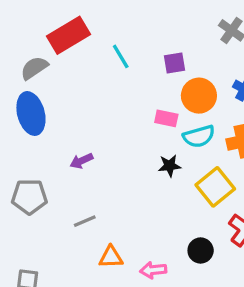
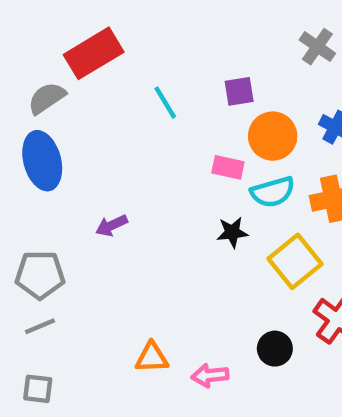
cyan line: (121, 56) -> (165, 103), moved
gray line: (85, 221) -> (40, 326), moved

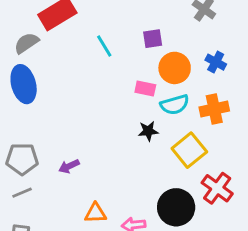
purple arrow: (112, 226) -> (69, 166), moved
black circle: (275, 349) -> (176, 207), size x1.6

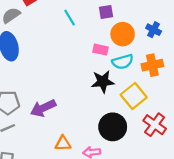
black star: (148, 131) -> (103, 82), size x1.5
purple arrow: (69, 166) -> (43, 108), size x1.6
black circle: (176, 207) -> (113, 127), moved

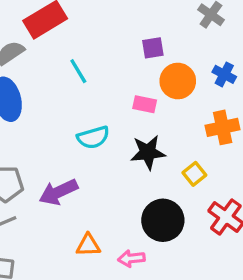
cyan line: (70, 18) -> (78, 71), moved
cyan semicircle: (123, 62) -> (93, 137), moved
yellow square: (134, 96) -> (194, 174), size x0.6

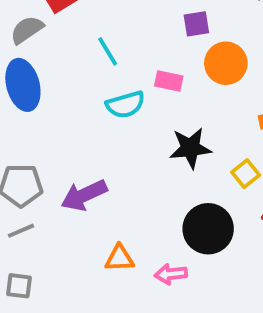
pink rectangle: (145, 104) -> (169, 81), moved
cyan semicircle: (93, 137) -> (125, 105), moved

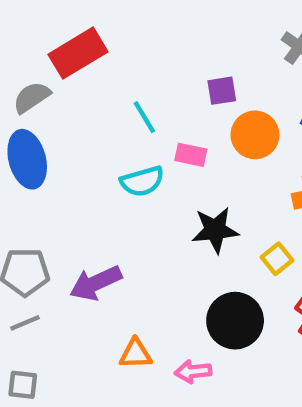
cyan line: (108, 51) -> (144, 117), moved

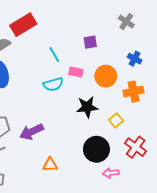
orange circle: (255, 135) -> (106, 76), moved
pink arrow: (193, 371) -> (111, 173), moved

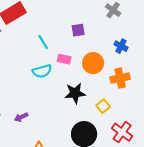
purple arrow: (32, 132) -> (21, 117), size x0.6

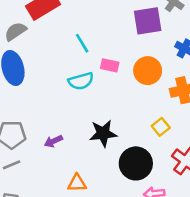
purple square: (78, 30) -> (148, 21), moved, size x1.6
black star: (75, 93) -> (103, 133), moved

